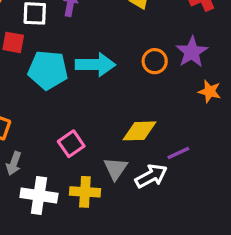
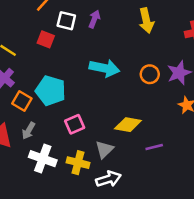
cyan pentagon: (48, 70) -> (51, 91), moved
white arrow: (151, 176) -> (108, 179), moved

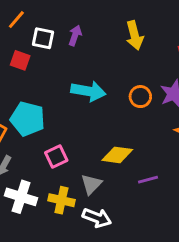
white arrow: (108, 179) -> (97, 218), turned 40

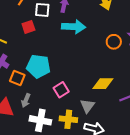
red square: (20, 60) -> (28, 27), turned -32
cyan arrow: (88, 91) -> (74, 27), moved

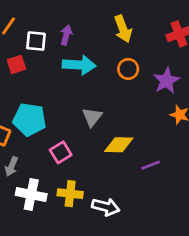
orange circle: (114, 42) -> (128, 69), moved
gray triangle: (87, 106) -> (92, 117), moved

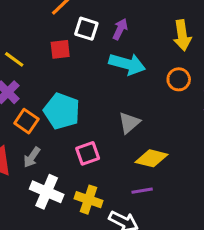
purple line: (151, 165) -> (142, 191), moved

